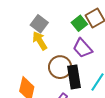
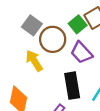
yellow arrow: (40, 41) -> (34, 61), moved
brown circle: (60, 67) -> (53, 39), moved

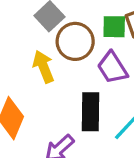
green square: (78, 24) -> (114, 27), turned 30

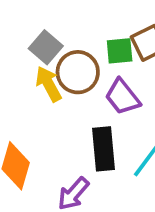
yellow arrow: (43, 67) -> (49, 84), moved

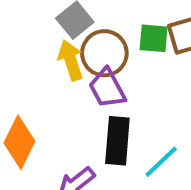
purple trapezoid: (122, 97) -> (107, 88), moved

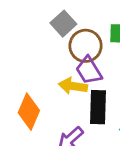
yellow arrow: (71, 60) -> (73, 86), moved, turned -60

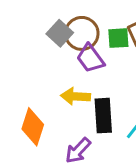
brown circle: (86, 46) -> (82, 33), moved
purple trapezoid: (89, 70) -> (90, 58), moved

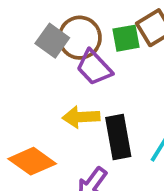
orange diamond: (33, 127) -> (32, 161), turned -66

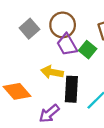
green square: (126, 38) -> (88, 50), moved, turned 36
gray square: (52, 41) -> (29, 29), moved

